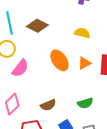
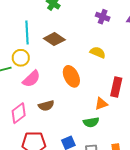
orange triangle: (84, 63) -> (101, 104), moved
brown semicircle: (48, 105) -> (46, 106), moved

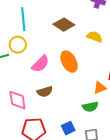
brown diamond: (54, 39) -> (64, 25), moved
pink semicircle: (31, 79) -> (40, 64), moved
pink diamond: (19, 113) -> (17, 100), turned -60

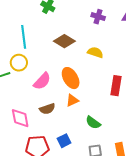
orange triangle: (100, 88) -> (72, 100), moved
green semicircle: (90, 107) -> (93, 123), turned 49
blue square: (68, 128) -> (64, 141), moved

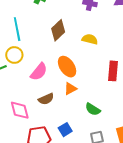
brown diamond: (64, 41) -> (58, 30), turned -70

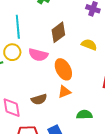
pink semicircle: (39, 72) -> (38, 55), moved, turned 60
green semicircle: (93, 109) -> (84, 115), turned 140

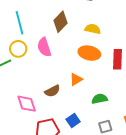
pink semicircle: (38, 55) -> (44, 47), turned 66
orange ellipse: (63, 69) -> (89, 53), moved, turned -40

